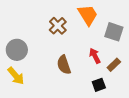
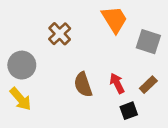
brown cross: (58, 26) -> (60, 34), moved
red arrow: (95, 56) -> (117, 83), moved

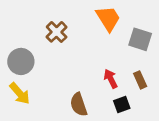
brown semicircle: (83, 85) -> (79, 105), moved
brown rectangle: (148, 85) -> (140, 80), turned -70

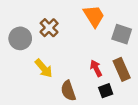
gray circle: (21, 61) -> (20, 38), moved
brown rectangle: (140, 80) -> (122, 69), size x1.5
yellow arrow: (20, 93) -> (44, 68), moved

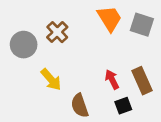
gray square: (122, 34) -> (142, 25), moved

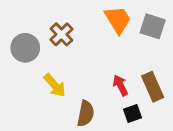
brown semicircle: (80, 106) -> (86, 114), turned -150

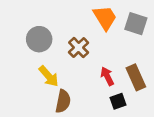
brown cross: (61, 34) -> (79, 48), moved
gray circle: (25, 48) -> (39, 39), moved
brown semicircle: (86, 114) -> (63, 101), moved

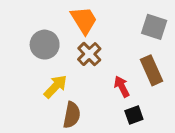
orange trapezoid: (105, 18) -> (84, 20), moved
yellow arrow: (49, 76) -> (55, 87), turned -95
brown rectangle: (136, 77) -> (152, 70), moved

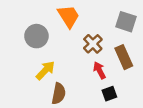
brown cross: (89, 54) -> (93, 44), moved

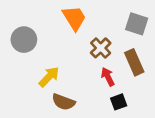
gray circle: (36, 36) -> (24, 40), moved
brown semicircle: (59, 94) -> (63, 102), turned 100

